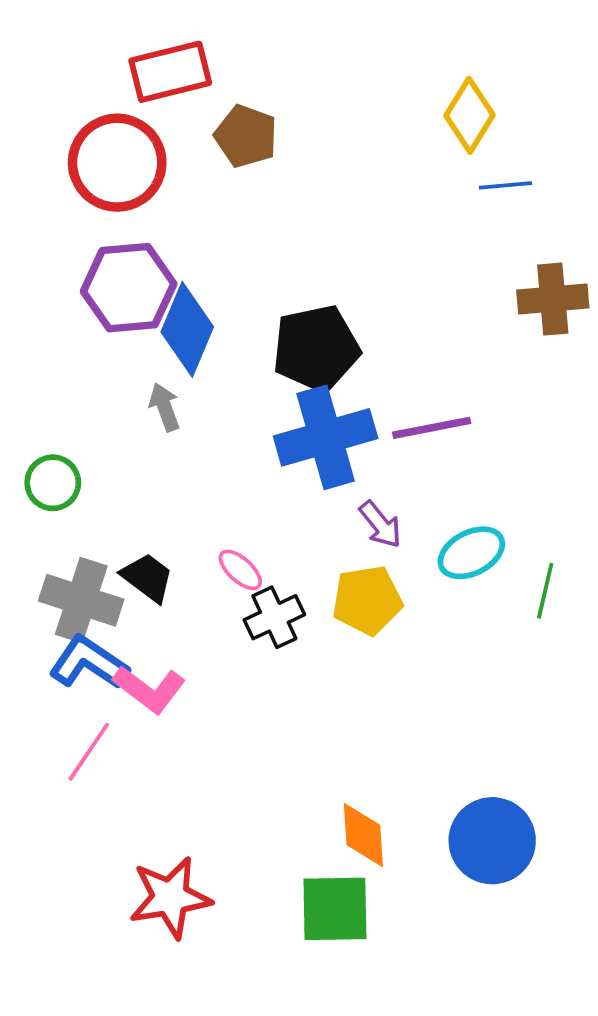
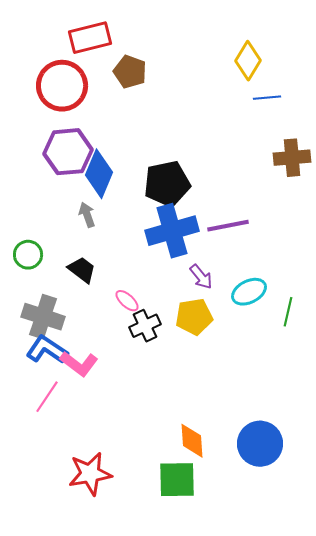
black trapezoid: (147, 577) -> (82, 270), moved

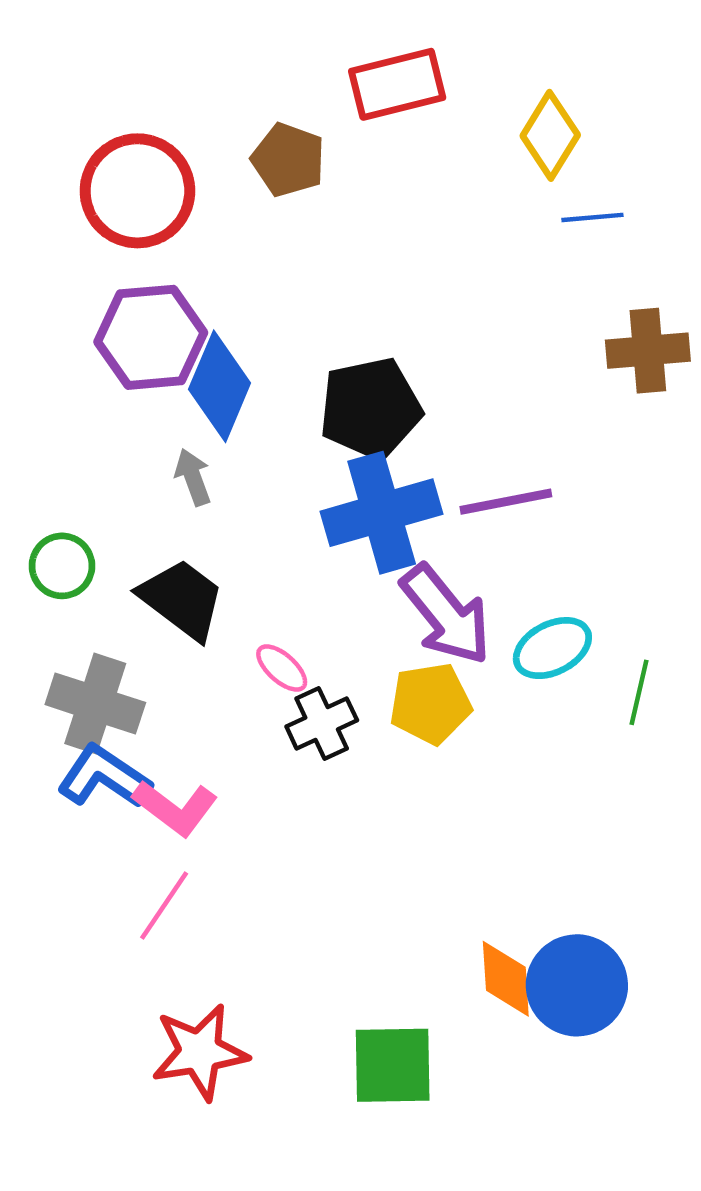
red rectangle: (90, 38) -> (397, 84), moved
black trapezoid: (82, 270) -> (182, 599), size x1.4
purple arrow: (201, 277) -> (446, 615), size x1.8
pink line: (47, 397) -> (164, 905), moved
orange diamond: (192, 441) -> (506, 979), moved

